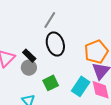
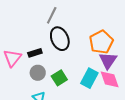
black rectangle: (29, 56) -> (35, 53), turned -56
gray circle: (29, 68) -> (38, 73), moved

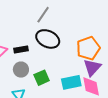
black ellipse: (60, 39) -> (48, 39), turned -50
cyan rectangle: (89, 78) -> (71, 82), turned 42

